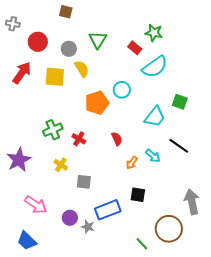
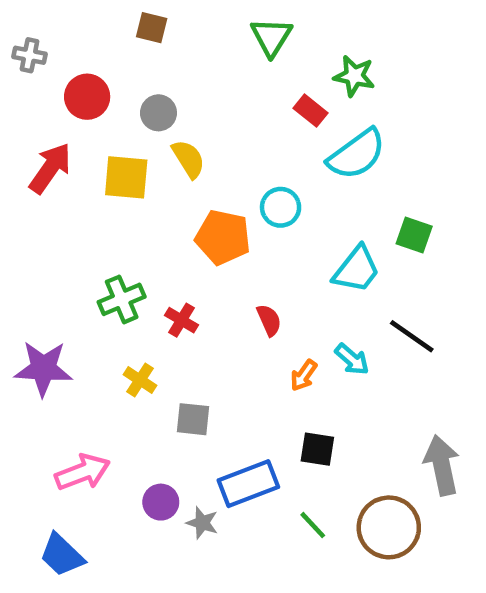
green triangle: (98, 40) -> (271, 37), moved
orange pentagon: (97, 103) -> (223, 237), turned 30
purple star: (19, 160) -> (43, 368), turned 30
pink arrow: (36, 205) -> (82, 472), turned -55
green line: (142, 244) -> (313, 525), moved

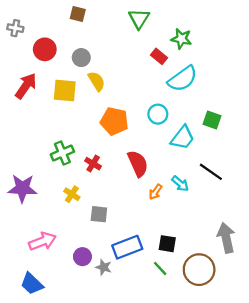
cyan circle: (281, 207) -> (158, 114), moved
red semicircle: (269, 320) -> (138, 164), size x1.6
black square: (317, 449) -> (167, 244), moved

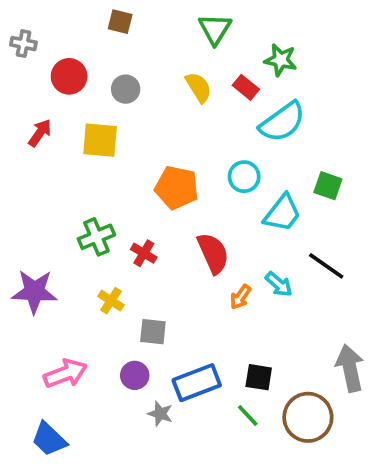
yellow semicircle: (97, 81) -> (199, 87), moved
red arrow: (26, 86) -> (40, 133), size x0.7
purple circle: (82, 257) -> (135, 375), moved

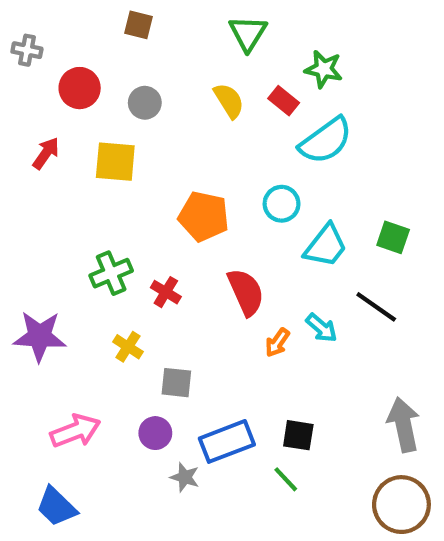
green square: (328, 186) -> (393, 237), moved
brown circle: (308, 417) -> (401, 505), moved

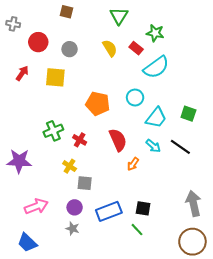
cyan arrow: (322, 328) -> (153, 146), moved
yellow cross: (128, 347) -> (70, 166), moved
gray star: (185, 477) -> (73, 229), moved

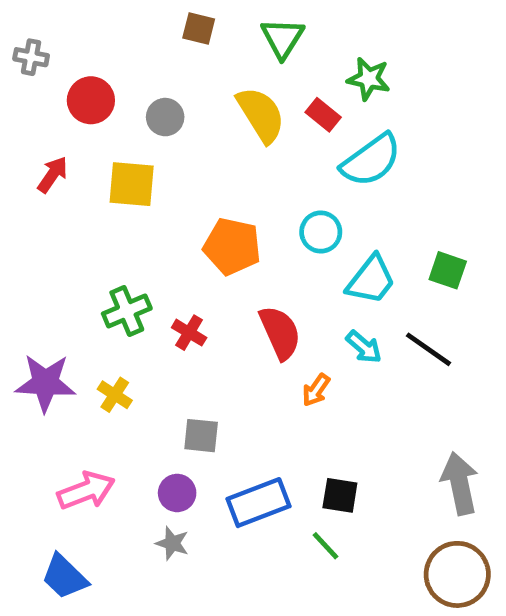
brown square: (66, 12) -> (199, 28), moved
yellow semicircle: (110, 48) -> (261, 115), size x1.4
yellow cross: (70, 166) -> (115, 395), moved

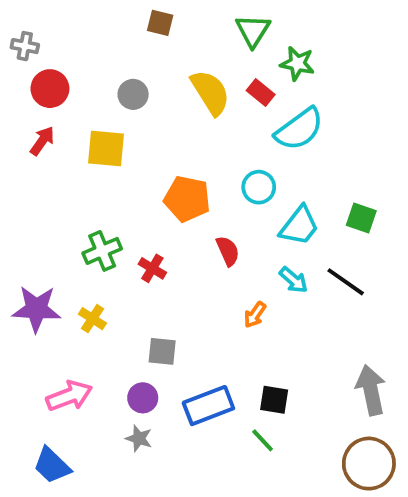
green triangle: (282, 38) -> (253, 31), moved
red circle: (91, 100) -> (50, 89), moved
red semicircle: (280, 333) -> (228, 251), moved, size x0.7

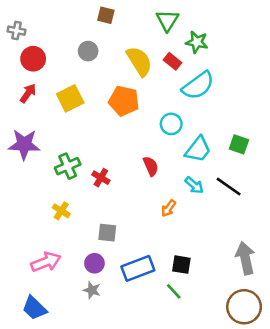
gray circle: (133, 94) -> (88, 51), moved
yellow square: (106, 148) -> (70, 98), turned -32
orange pentagon: (187, 199) -> (124, 101), moved
purple star: (36, 309) -> (24, 144), moved

